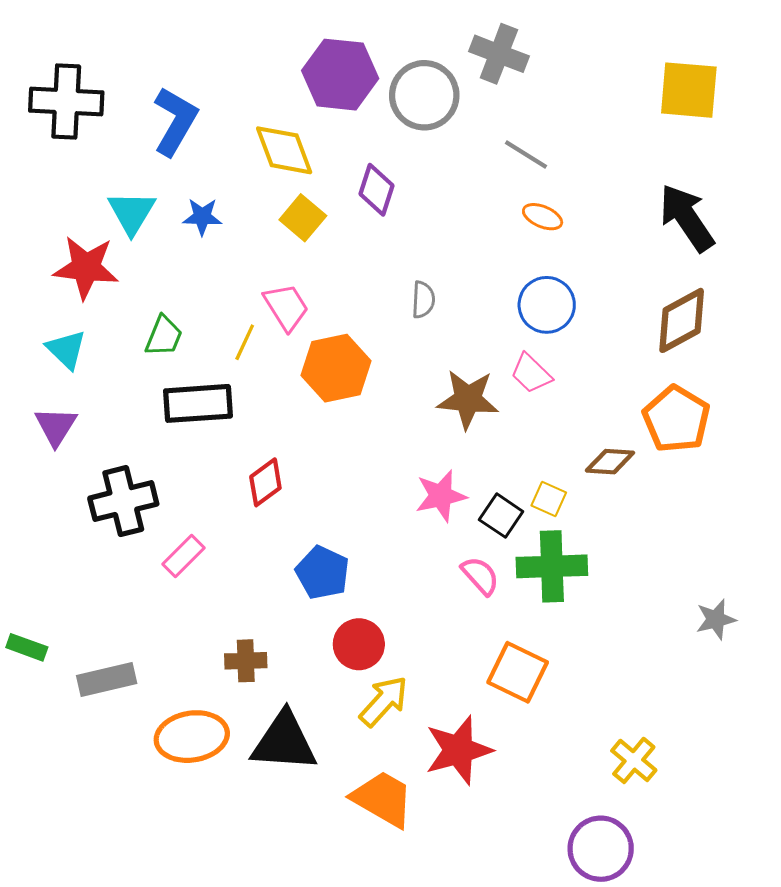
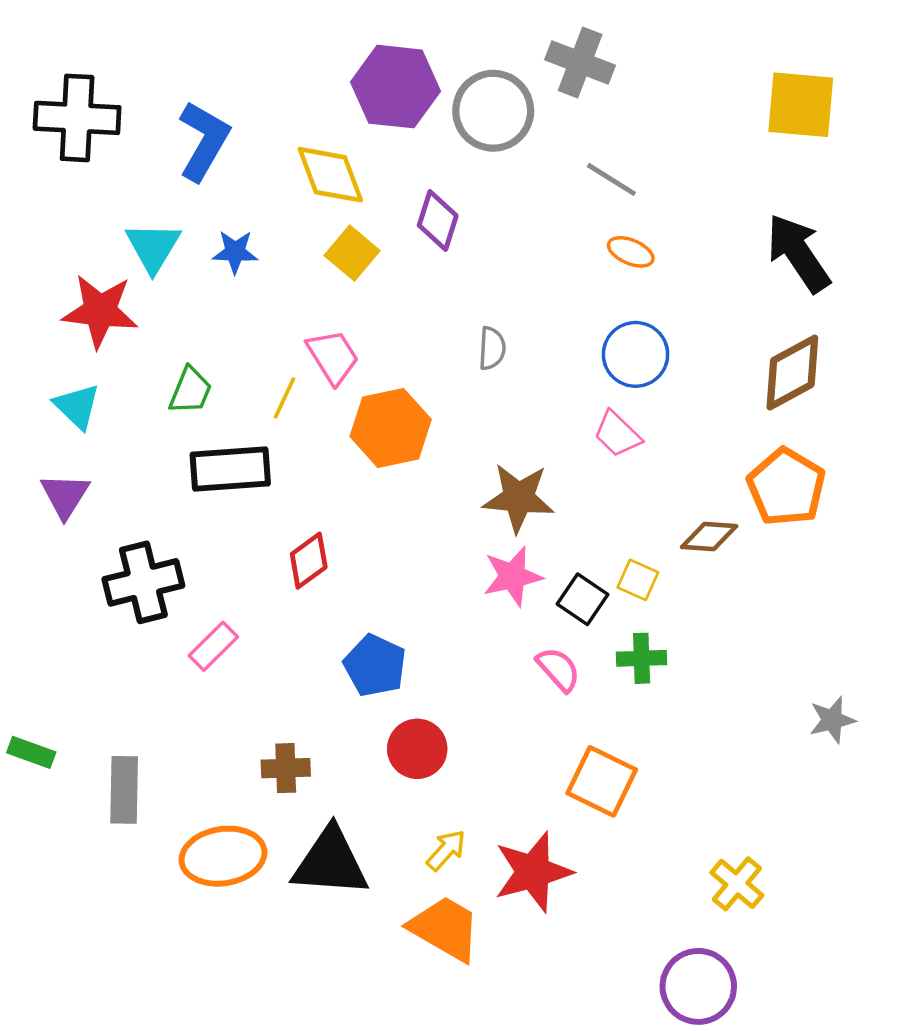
brown star: (468, 399) -> (519, 498), moved
green cross: (552, 566) -> (642, 658), size x0.6
gray rectangle: (107, 680) -> (124, 790), turned -76
yellow arrow: (384, 701) -> (446, 850), moved, size x0.7

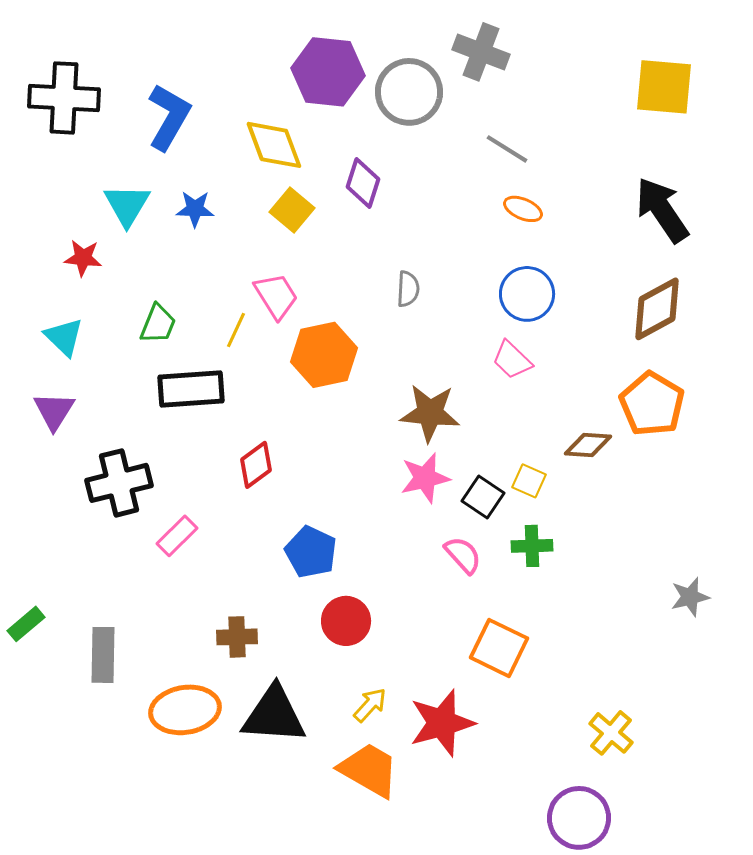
red star: (100, 311) -> (83, 258), size x0.6
green rectangle: (31, 752) -> (26, 624), turned -60

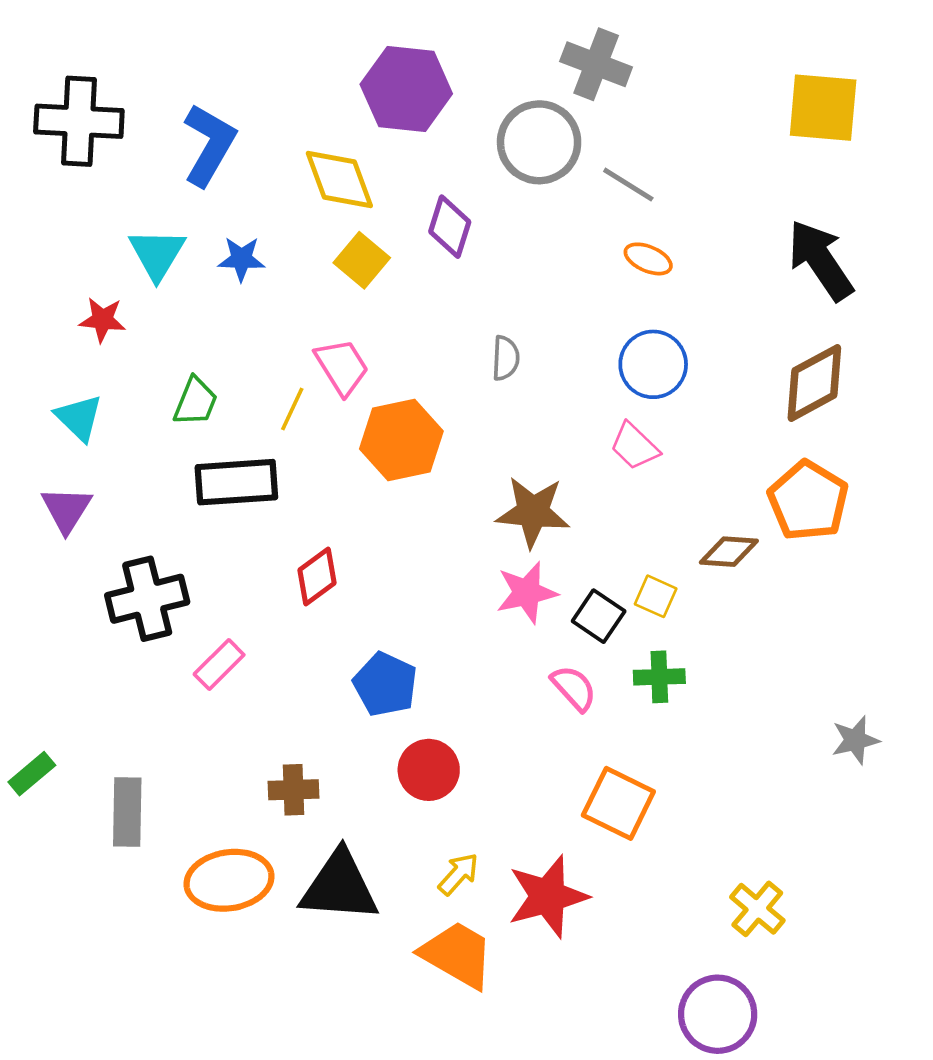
gray circle: (409, 92) -> (539, 142), moved

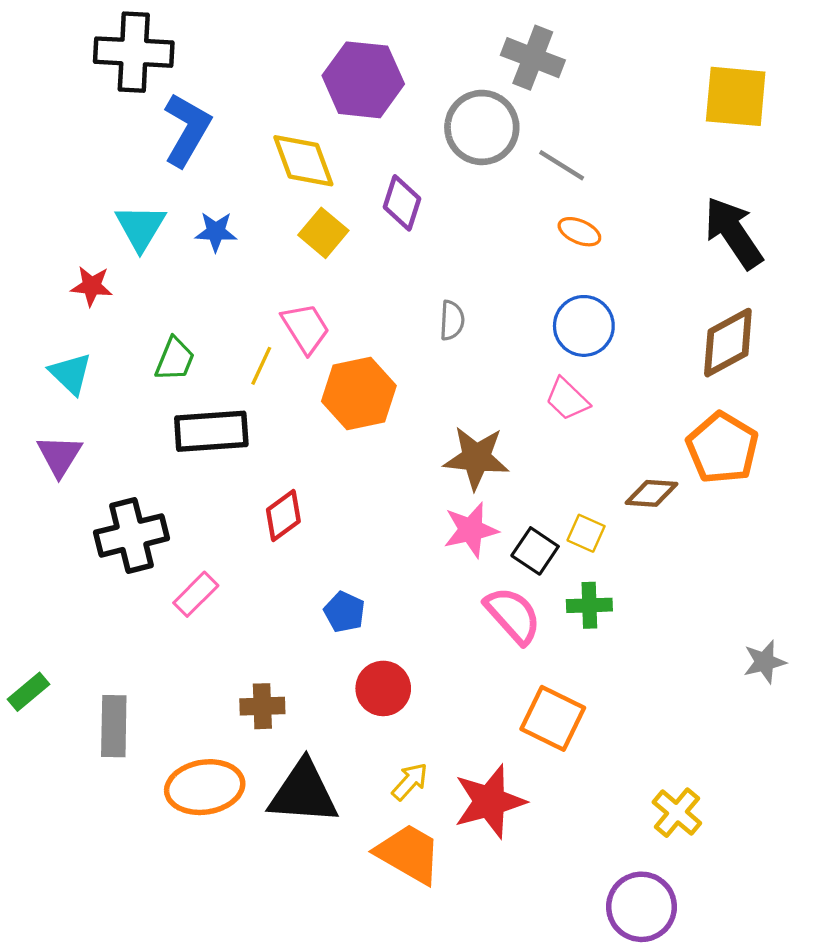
black cross: (79, 121) -> (134, 52), moved
blue pentagon: (385, 684) -> (344, 612), size x0.7
pink semicircle: (574, 688) -> (513, 615), size x1.4

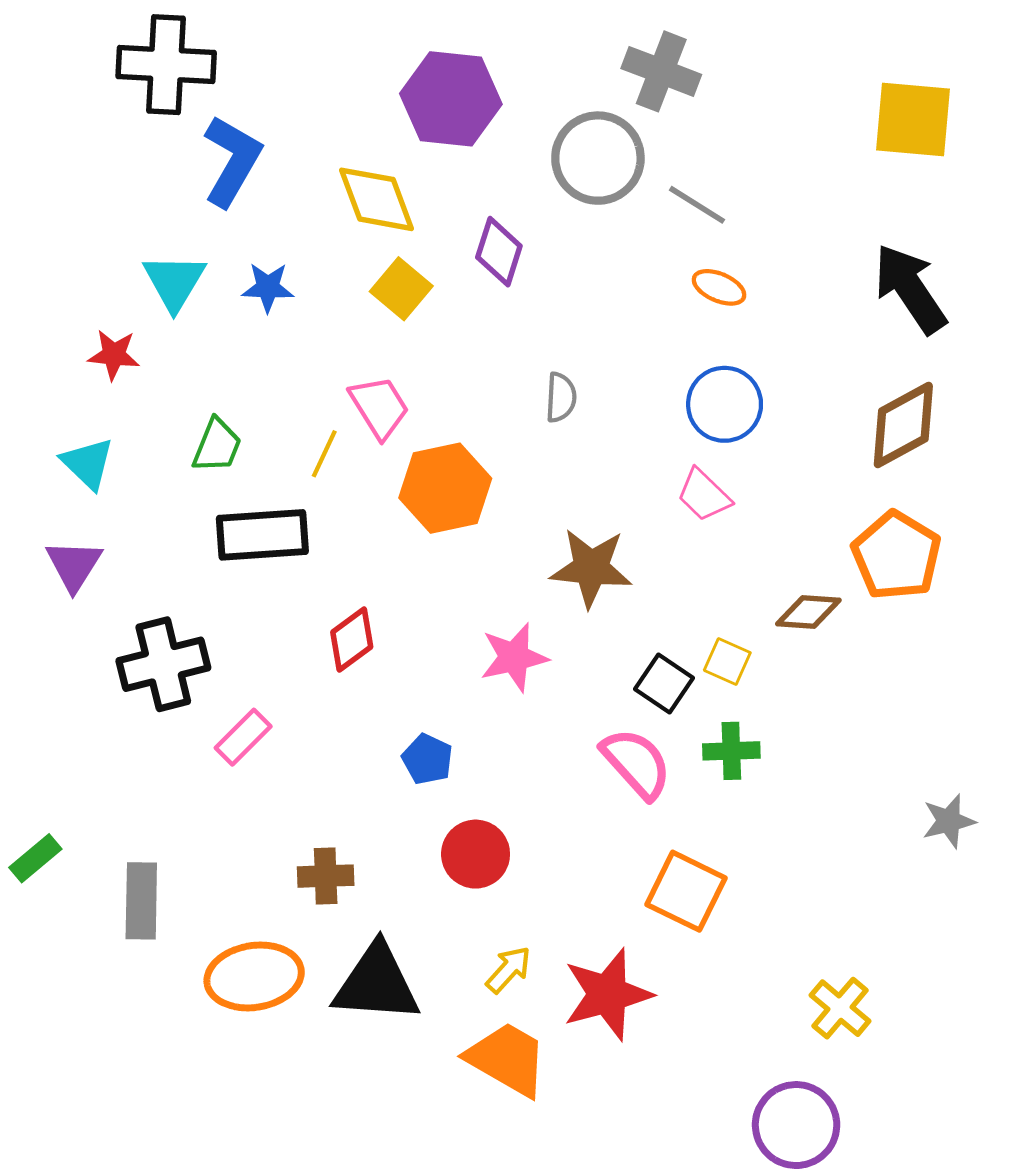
pink star: (471, 530) -> (514, 657), moved

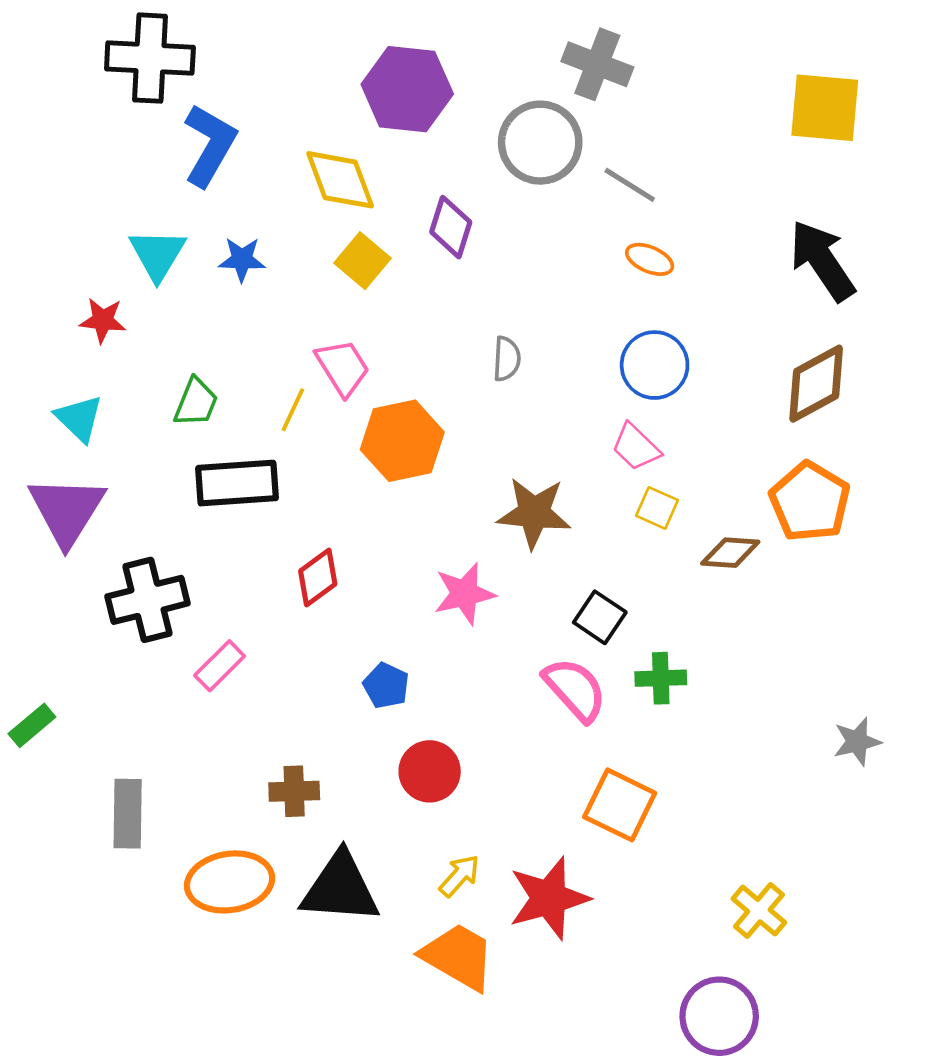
purple triangle: (74, 565) -> (67, 510), size x1.5
yellow square: (727, 661) -> (657, 508), moved
green rectangle: (35, 858) -> (32, 725), moved

